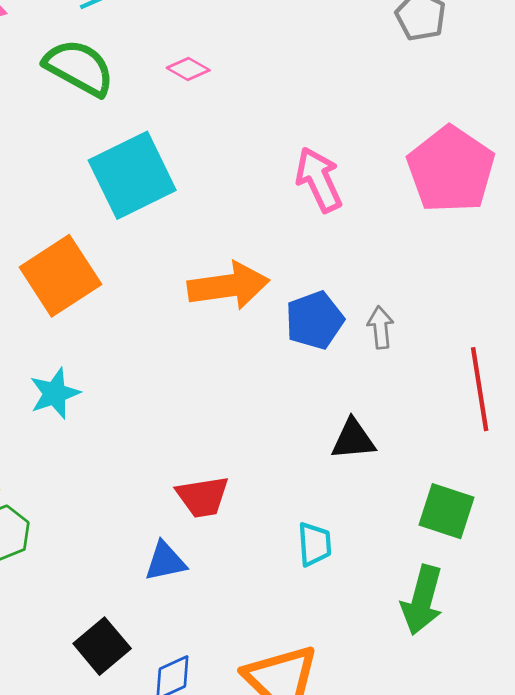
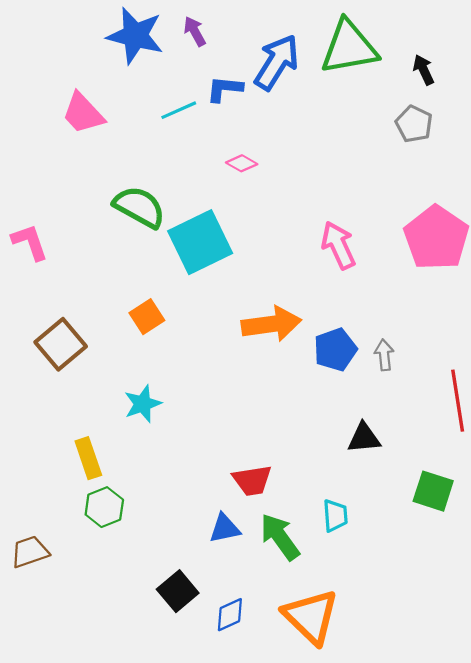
green semicircle: (79, 68) -> (139, 207), moved
orange square: (60, 276) -> (147, 317), size x0.6
green arrow: (422, 600) -> (280, 537), moved, turned 129

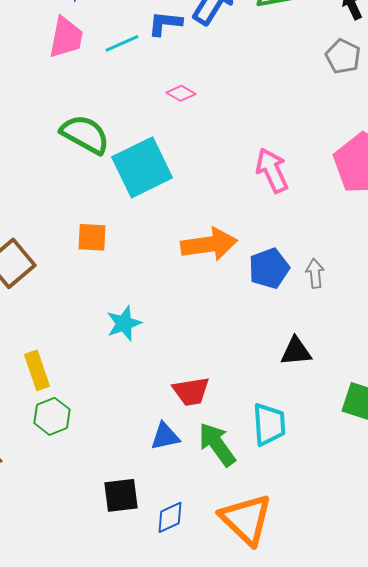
pink trapezoid: (83, 113) -> (66, 37), moved, turned -126
orange square: (147, 317) -> (92, 237), turned 36
cyan star: (143, 404) -> (124, 323), moved
cyan trapezoid: (335, 516) -> (269, 424), size x1.4
black square: (178, 591) -> (121, 495), turned 33

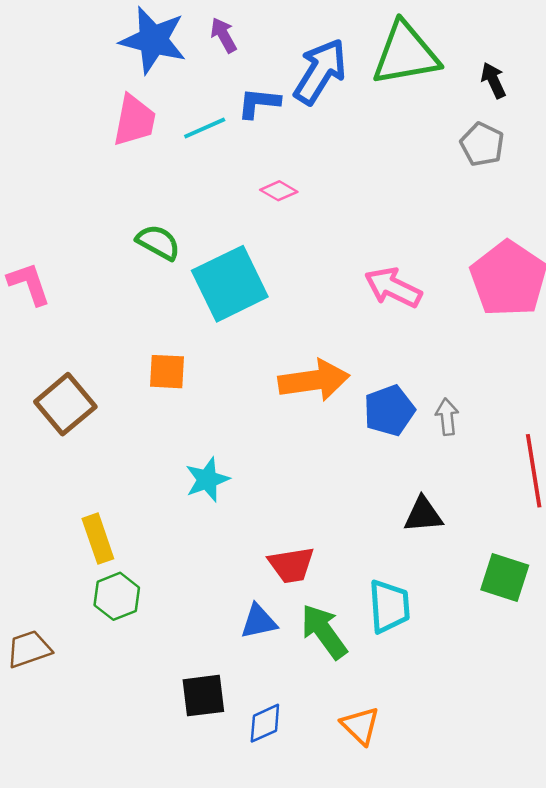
green semicircle: (85, 134) -> (158, 242), size x0.7
pink arrow: (272, 170) -> (393, 287), turned -39
orange triangle: (246, 519) -> (360, 726), size x0.6

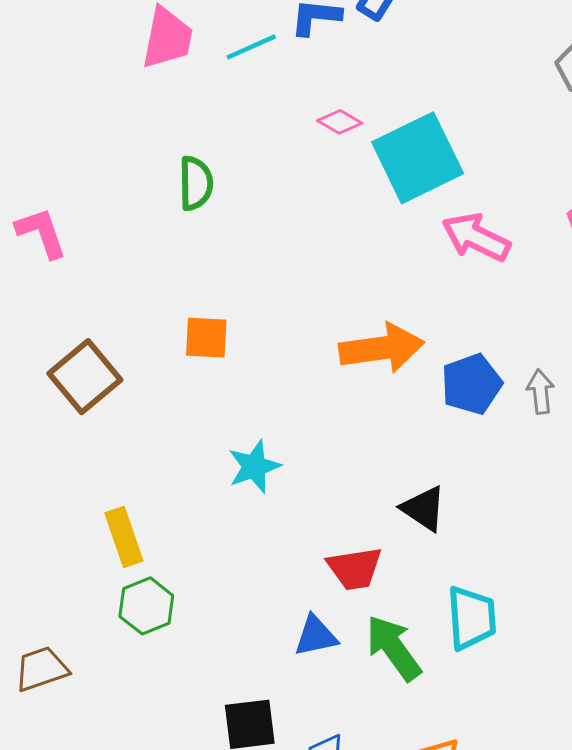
green semicircle: (158, 242) -> (196, 183), turned 60
cyan square: (230, 284) -> (418, 158), moved
black triangle: (423, 515) -> (424, 509), moved, turned 39

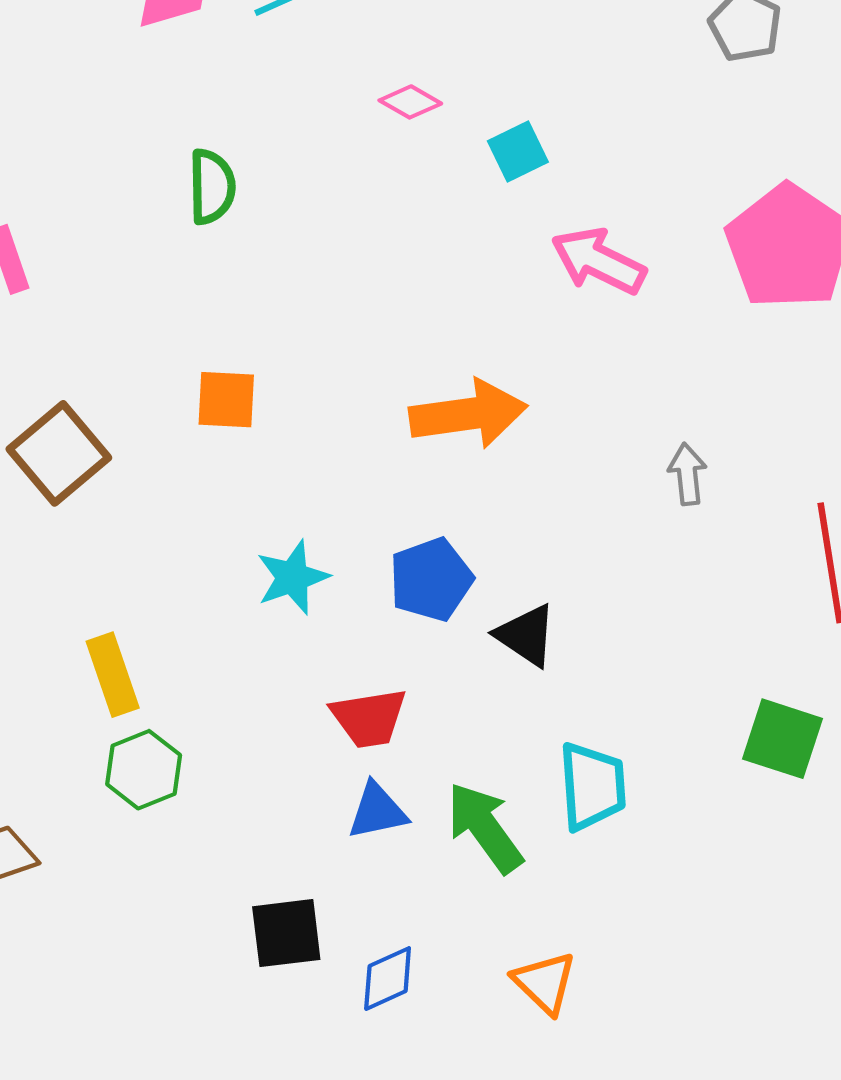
cyan square: (418, 158) -> (518, 152), size x0.5
blue pentagon: (472, 384) -> (431, 579), moved
red trapezoid: (355, 568) -> (369, 718), moved

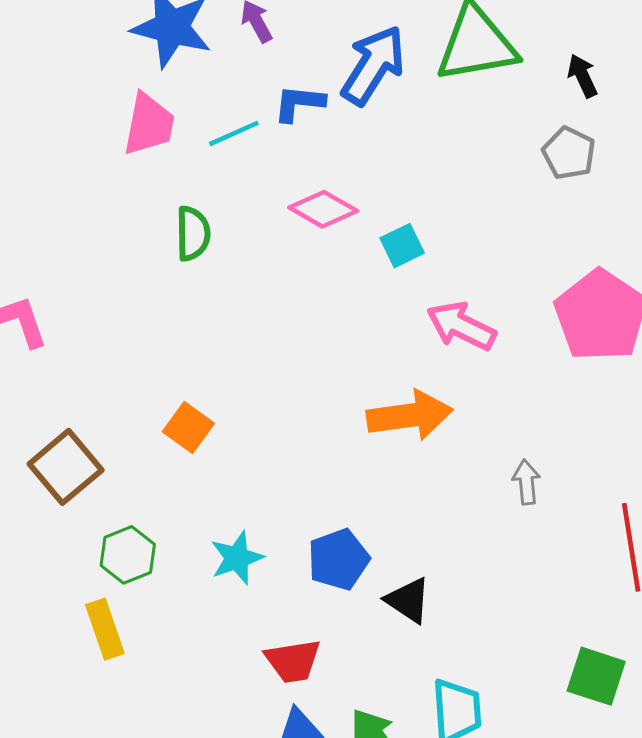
pink diamond: (410, 102) -> (323, 209), size x1.5
green semicircle: (212, 187) -> (193, 233), moved
orange square: (226, 400) -> (188, 428), turned 33
orange arrow: (468, 414) -> (410, 415), moved
green hexagon: (144, 770) -> (128, 555), moved

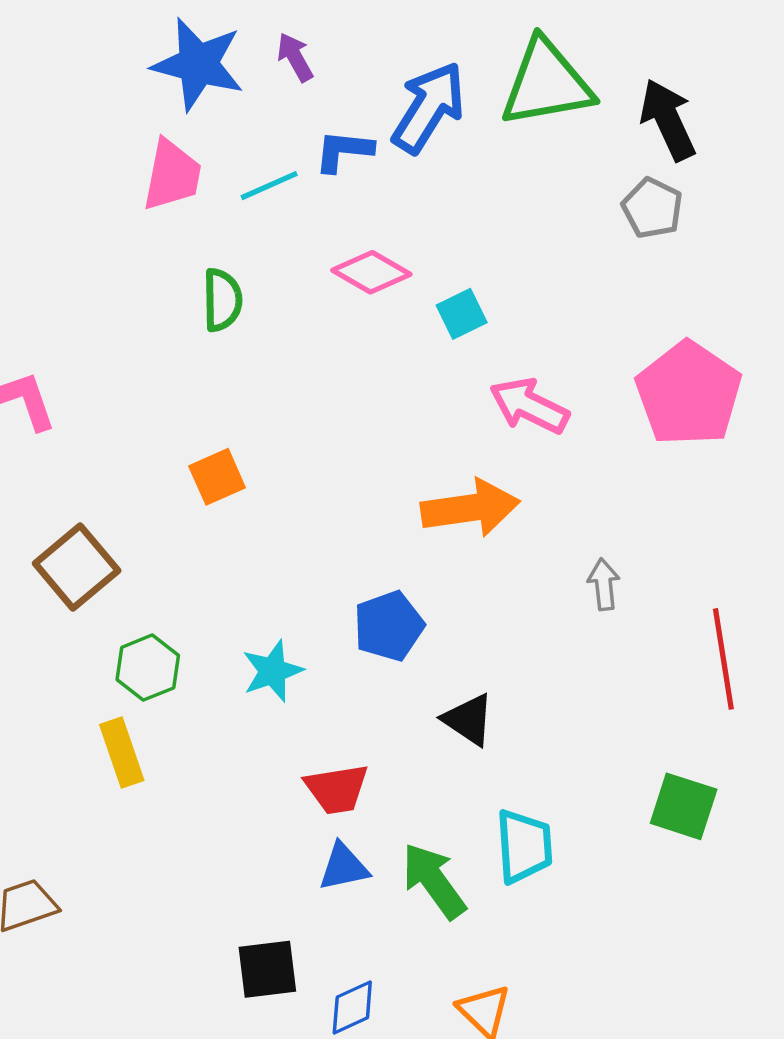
black arrow: (583, 76) -> (668, 120), size x1.6
orange square: (188, 428) -> (217, 477), moved, turned 30
blue pentagon: (338, 559) -> (389, 626), moved

